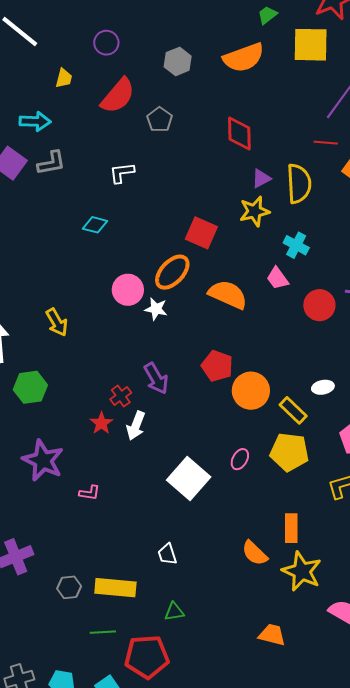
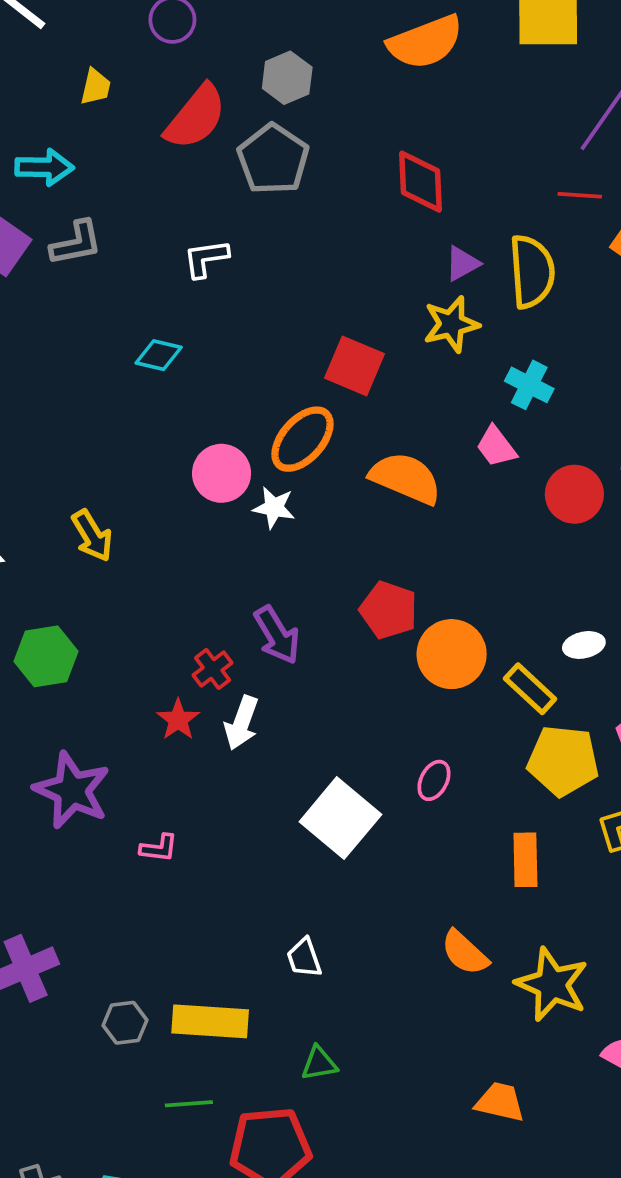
gray hexagon: (178, 61) -> (287, 78), moved
gray pentagon: (160, 120) -> (273, 159), size x1.5
yellow pentagon: (289, 452) -> (563, 761), moved
orange rectangle: (291, 528) -> (525, 860), moved

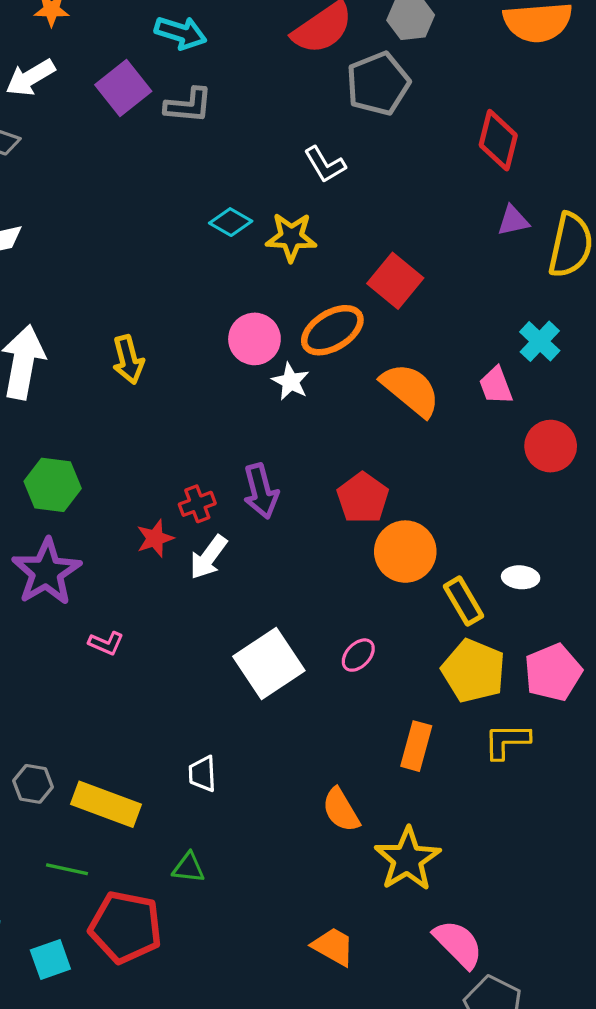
white L-shape: (206, 258) -> (325, 165), moved, turned -129
yellow star: (451, 324) -> (291, 237), moved
green hexagon: (46, 656) -> (53, 485), moved

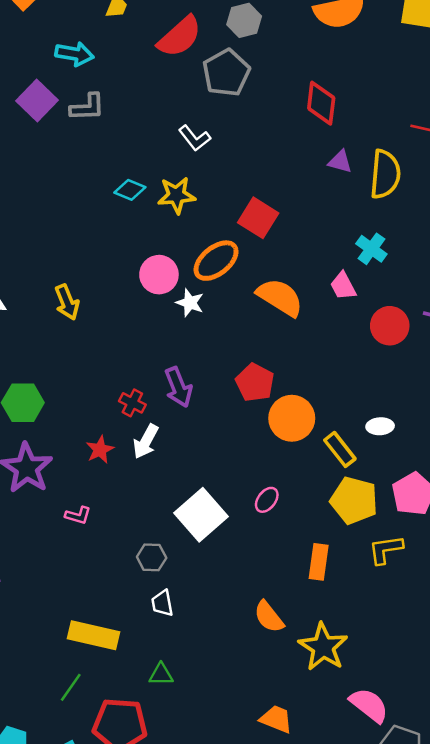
purple triangle: (513, 221) -> (340, 162), turned 35
red cross: (197, 504) -> (132, 403), turned -35
red star: (155, 538) -> (100, 450), moved
gray hexagon: (33, 784) -> (152, 557), moved
green line: (67, 869) -> (71, 687), turned -60

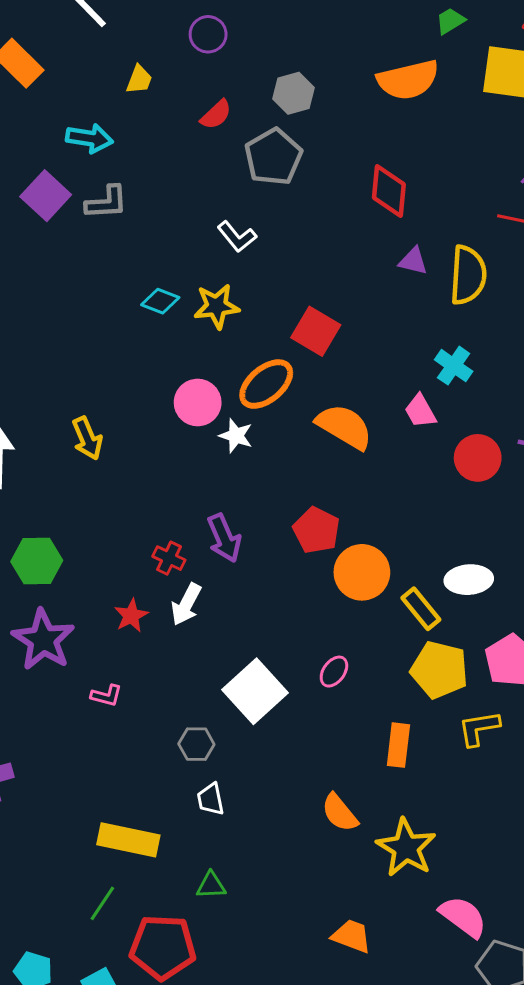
red semicircle: (180, 37) -> (216, 115), size x0.6
white ellipse: (380, 426) -> (469, 580), size x1.4

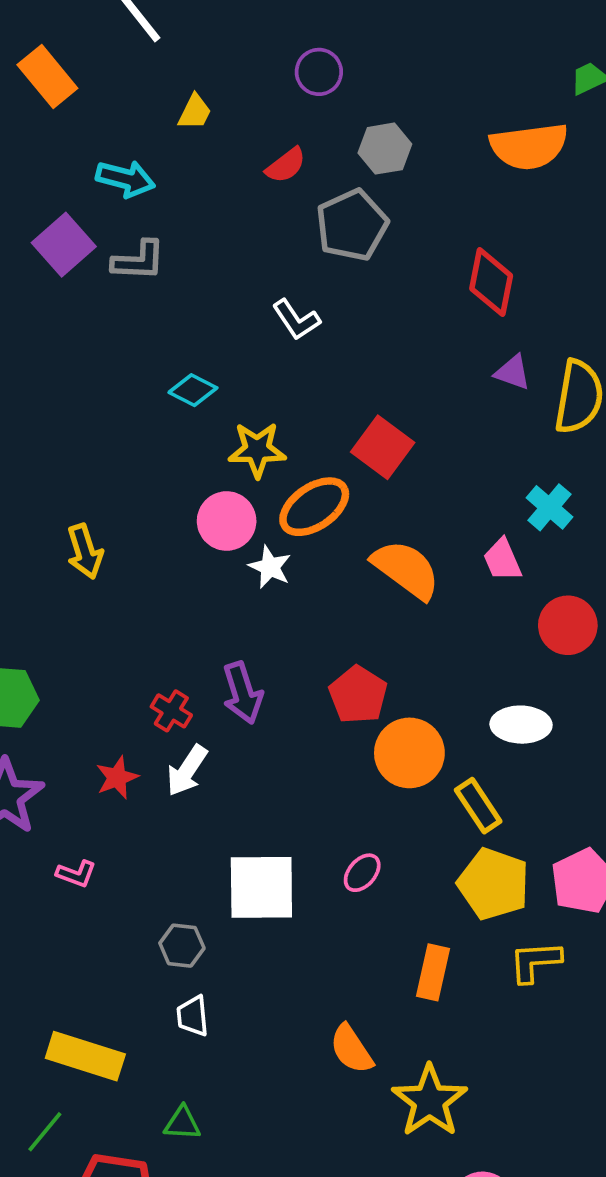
purple circle: (208, 34) -> (319, 72), moved
yellow star: (217, 306) -> (257, 450), moved
white ellipse: (469, 580) -> (521, 725), moved
white square: (255, 691) -> (261, 887), turned 36

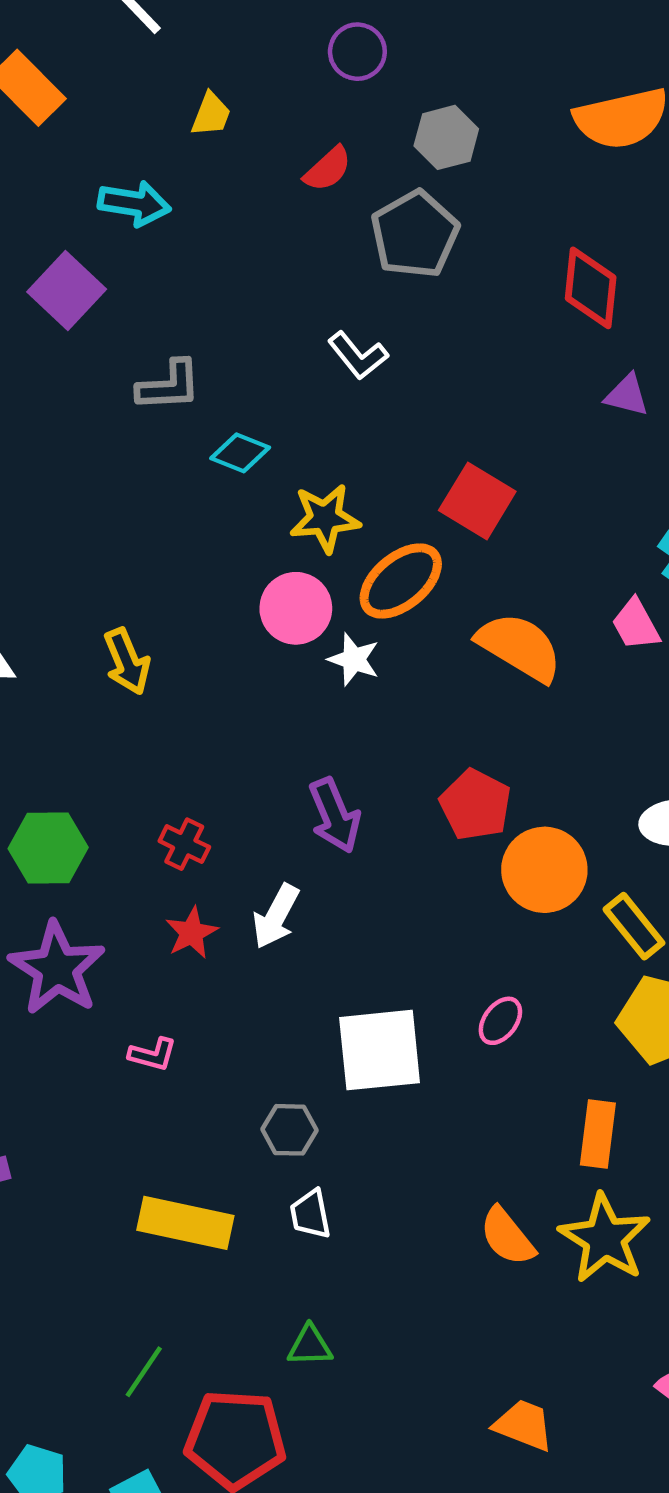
gray L-shape: (139, 261) -> (169, 386), moved
red cross: (171, 711) -> (184, 844), moved
yellow rectangle: (85, 1056) -> (185, 1223), moved
yellow star: (430, 1101) -> (605, 1238), moved

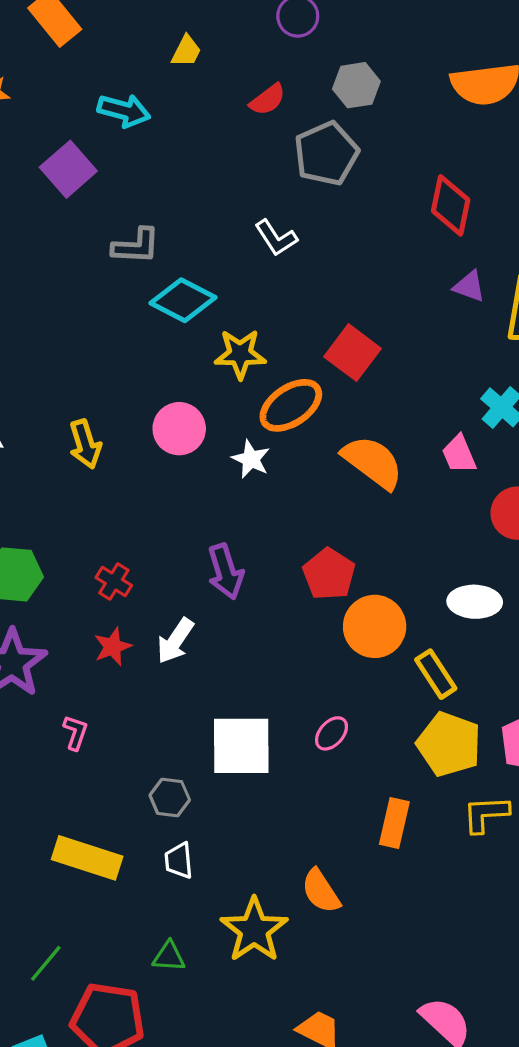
cyan diamond: (240, 453) -> (183, 300), size x1.5
pink circle: (296, 608) -> (179, 429), moved
pink L-shape: (153, 1054) -> (75, 733), turned -92
yellow star: (605, 1238) -> (254, 930), moved

